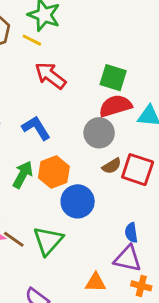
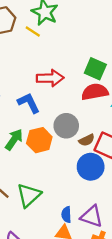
red arrow: (50, 76) -> (50, 78), moved, turned 135
gray circle: (99, 133) -> (66, 126), moved
blue circle: (78, 201) -> (91, 167), moved
blue semicircle: (131, 233) -> (66, 215), moved

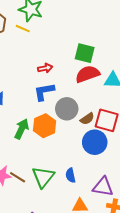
red arrow: (50, 78) -> (45, 68), size x0.6
blue L-shape: (29, 103) -> (44, 92), moved, turned -65
blue semicircle: (66, 215) -> (71, 175), moved

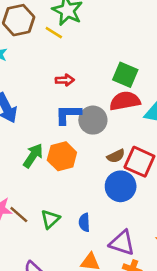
red arrow: (45, 68) -> (65, 80), moved
gray circle: (67, 109) -> (93, 120), moved
green triangle: (43, 177) -> (50, 219), size x0.7

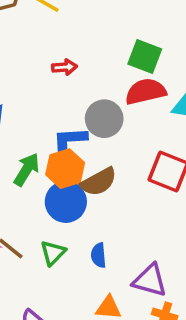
blue L-shape: (68, 114) -> (70, 140), moved
brown semicircle: (116, 156) -> (99, 182), moved, size x1.5
blue circle: (121, 186) -> (66, 202), moved

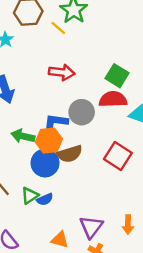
red arrow: (65, 67) -> (62, 72), size x1.5
green arrow: (27, 169) -> (23, 136), turned -120
blue semicircle: (99, 255) -> (45, 199), moved, turned -119
purple triangle: (150, 280) -> (91, 227), turned 40

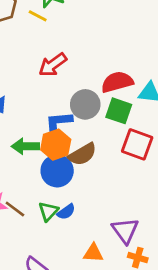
red arrow: (62, 72) -> (53, 65), turned 150
green square: (117, 76) -> (119, 111), moved

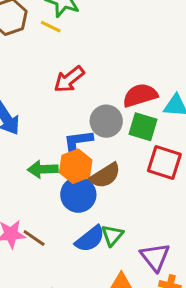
green triangle: (48, 211) -> (112, 235), moved
blue semicircle: (66, 212) -> (90, 239), size x1.5

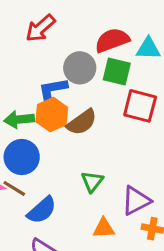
blue circle: (78, 195) -> (22, 157), moved
blue semicircle: (90, 239) -> (42, 210), moved
purple triangle: (155, 257) -> (136, 201), turned 44

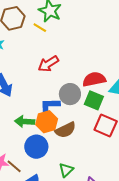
blue circle: (22, 157) -> (36, 147), moved

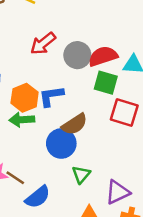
gray circle: (70, 94) -> (77, 55), moved
orange hexagon: (47, 122) -> (25, 98), moved
blue circle: (36, 147) -> (61, 143), moved

